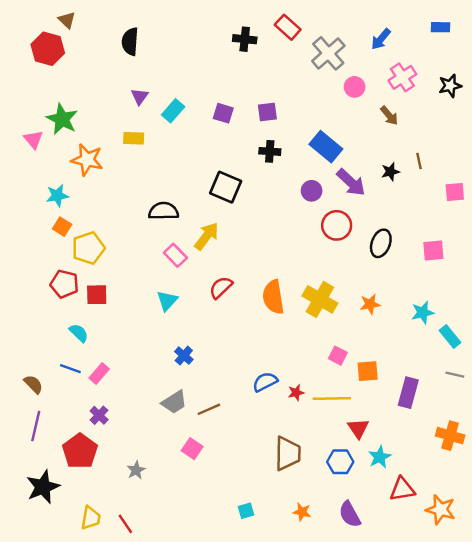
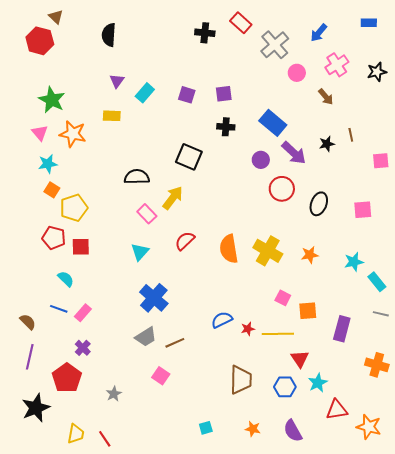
pink triangle: (33, 139) -> (40, 133), moved
blue cross: (184, 356) -> (154, 298), size x1.8

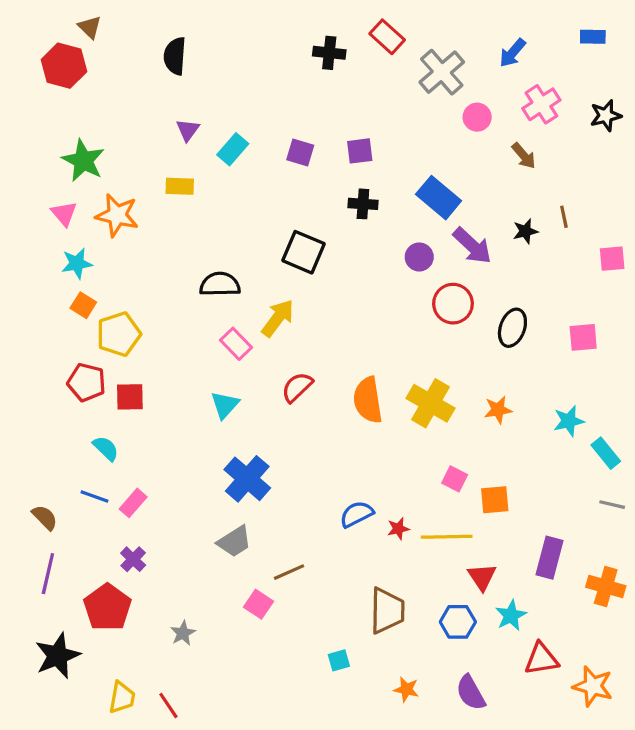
purple rectangle: (342, 329) -> (549, 558), moved
brown line: (175, 343) -> (289, 572), moved
cyan square: (206, 428) -> (339, 660), moved

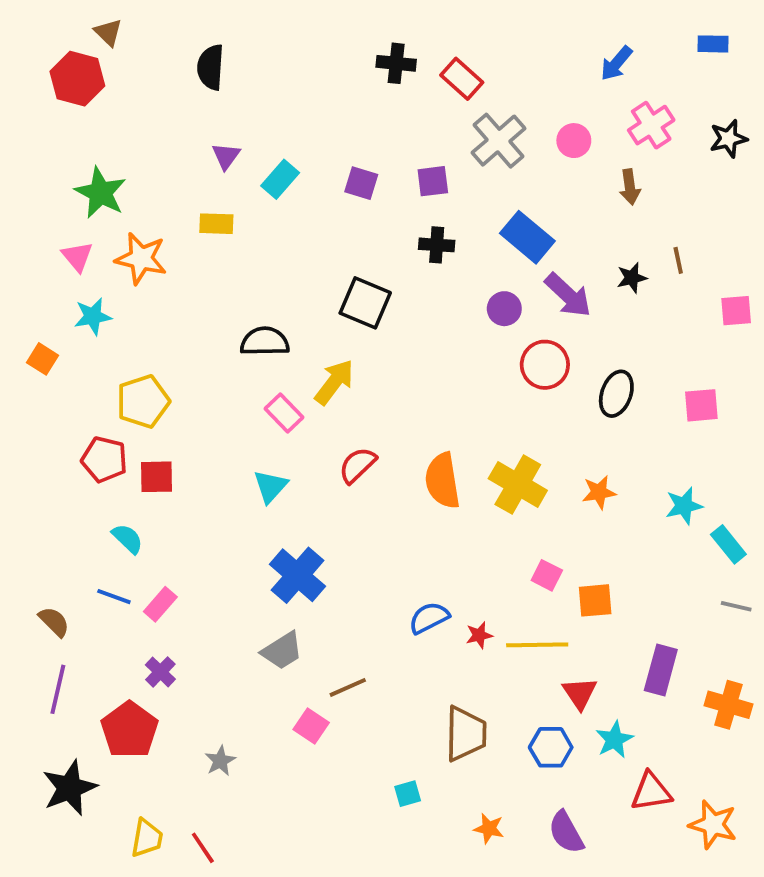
red rectangle: (387, 37) -> (462, 79), moved
gray cross: (442, 72) -> (498, 141), moved
brown arrow: (524, 156) -> (630, 187), turned 32
orange square: (83, 305) -> (42, 359), moved

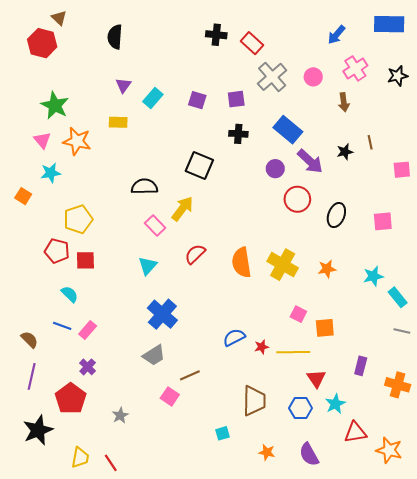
blue rectangle: (713, 44) -> (389, 24), size x1.8
purple rectangle: (661, 670) -> (361, 366), size x0.7

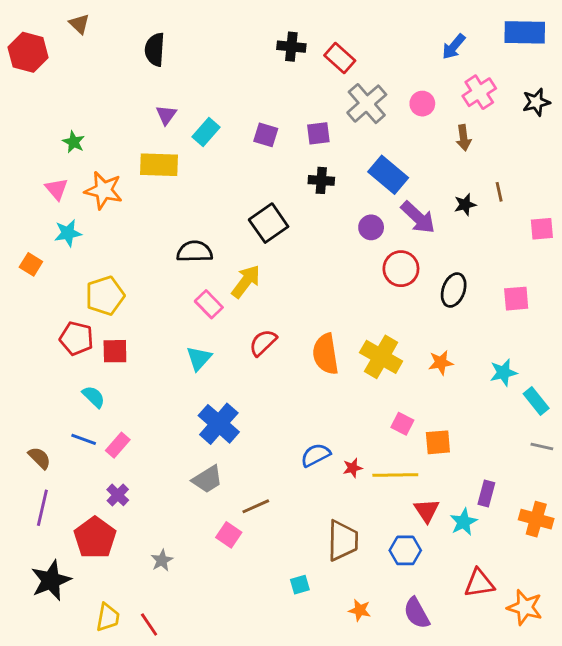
red hexagon: (42, 43) -> (28, 52), moved
green star: (55, 105) -> (74, 142), size x0.6
yellow rectangle: (118, 122) -> (159, 165), size x1.5
black square: (199, 165) -> (269, 223), turned 32
cyan star: (335, 404) -> (464, 522), moved

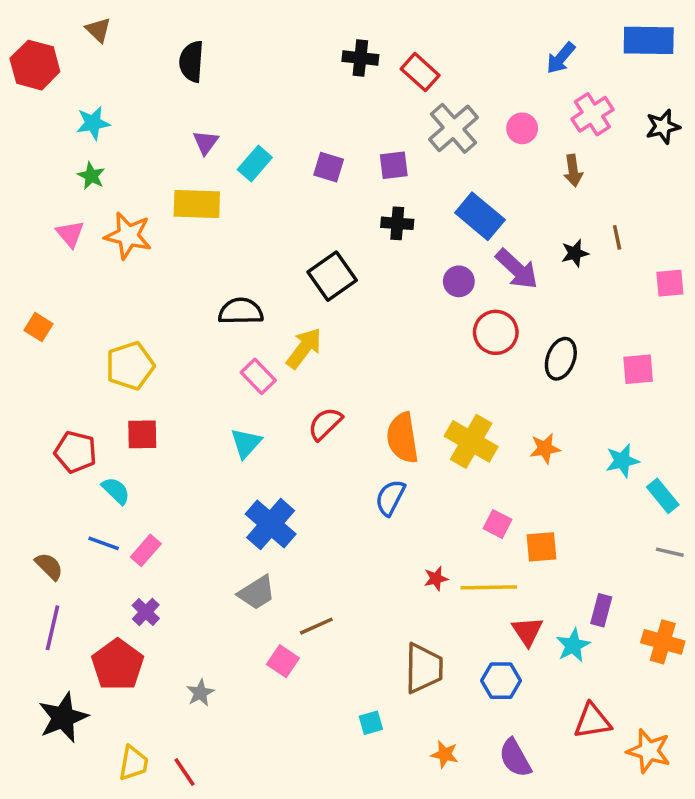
cyan star: (68, 233) -> (93, 123), moved
red pentagon: (76, 338) -> (75, 452), moved
blue semicircle: (316, 455) -> (390, 498), moved, turned -36

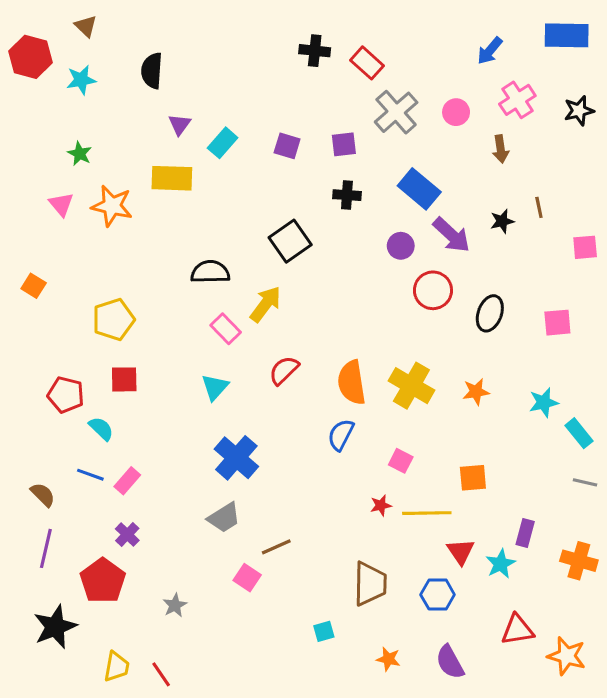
black semicircle: (191, 62) -> (152, 71), moved
cyan star: (93, 123) -> (81, 80), moved
pink square: (497, 524) -> (401, 461), moved

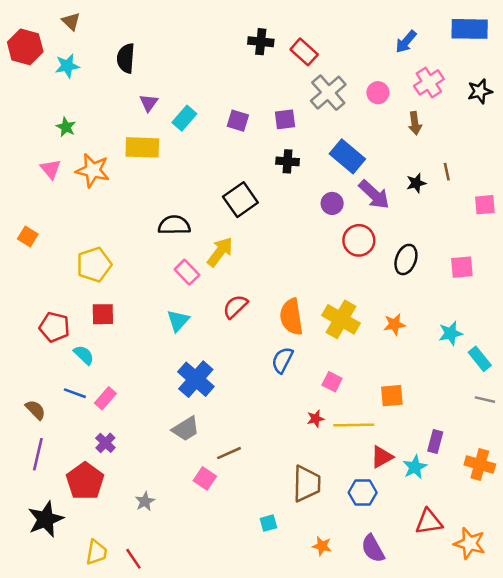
red triangle: (461, 551) -> (382, 457), turned 35

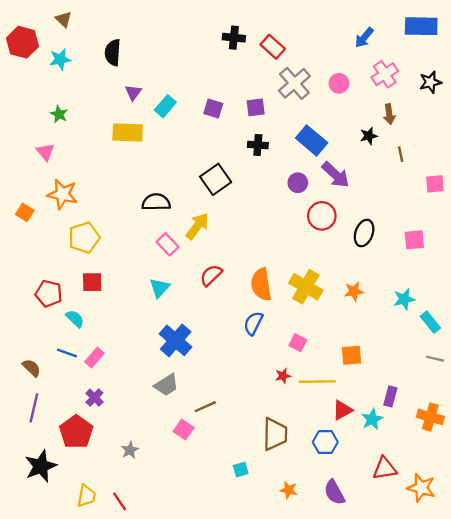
brown arrow: (415, 123) -> (389, 114), moved
orange star: (93, 170) -> (62, 194), moved
black star: (416, 183) -> (369, 136), moved

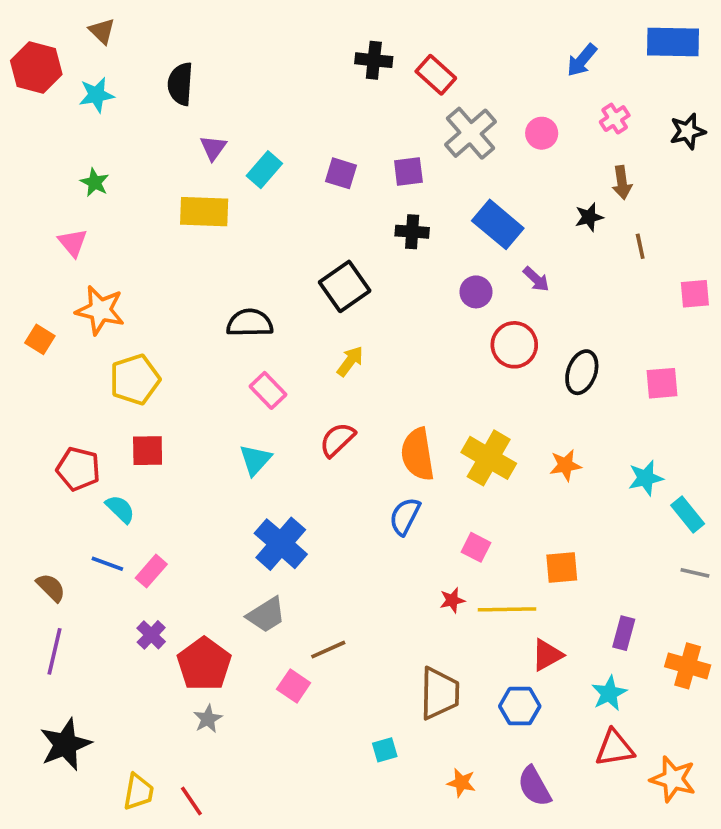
pink cross: (385, 74) -> (615, 119), size x0.7
purple arrow: (336, 175) -> (536, 279), size x0.6
yellow arrow: (197, 226) -> (350, 361), moved, size x0.7
cyan star: (372, 419) -> (609, 693), moved
red pentagon: (76, 432) -> (204, 664), moved

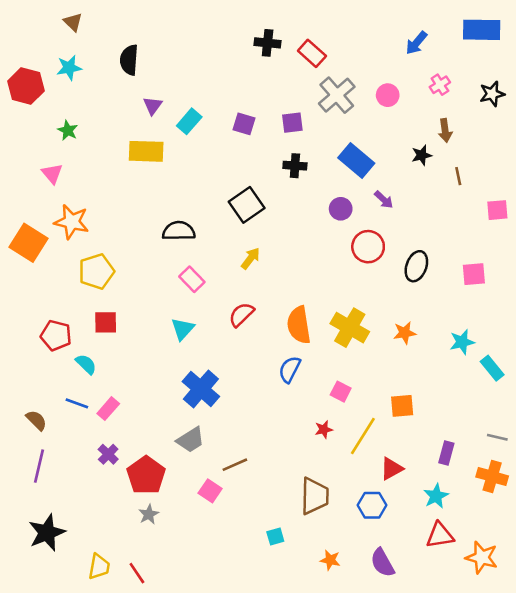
red hexagon: (36, 67) -> (26, 86), moved
orange square: (40, 339) -> (29, 243), size x1.8
gray line: (695, 573) -> (497, 437), moved
yellow line: (507, 609) -> (363, 436), turned -57

